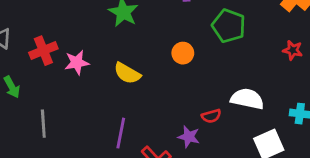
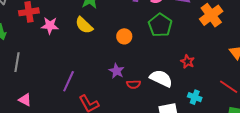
red star: (293, 50) -> (187, 61), moved
yellow semicircle: (127, 73) -> (84, 25), moved
purple star: (189, 137) -> (117, 71), moved

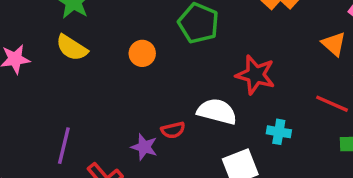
red star: (187, 61) -> (255, 75), size x1.6
purple star: (117, 71) -> (144, 147), moved

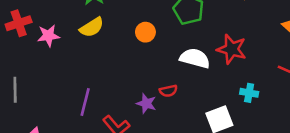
yellow semicircle: (72, 48) -> (92, 27), turned -65
white semicircle: (217, 111) -> (195, 58), moved

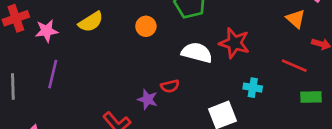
purple line: (85, 102) -> (53, 74), moved

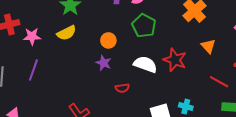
orange triangle: (296, 19) -> (208, 46), moved
cyan cross: (253, 88) -> (186, 107), moved
purple star: (147, 99) -> (104, 63), moved

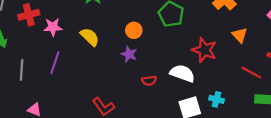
yellow semicircle: (67, 33) -> (90, 37), moved, turned -108
white semicircle: (145, 64) -> (182, 73), moved

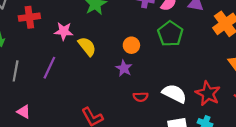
pink star: (53, 27) -> (64, 31), moved
red star: (204, 50) -> (208, 93), moved

